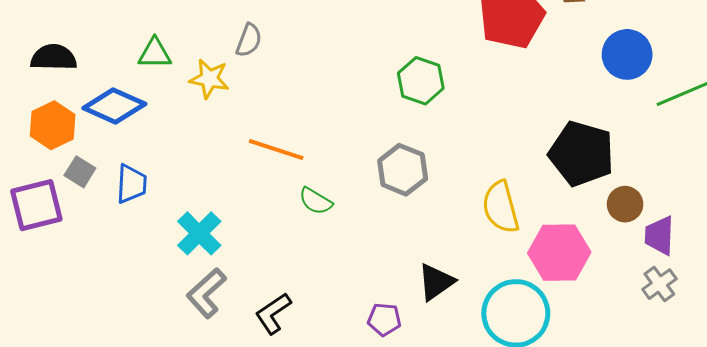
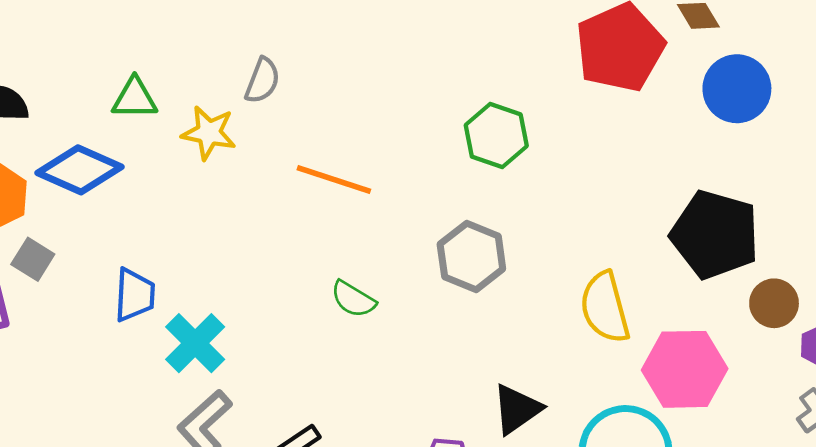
blue circle: (627, 54) -> (737, 89), moved
orange line: (276, 150) -> (334, 179), moved
blue trapezoid: (131, 184) -> (135, 295), moved

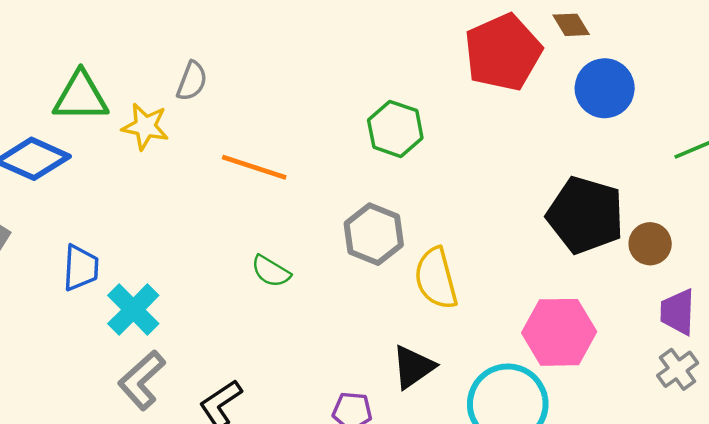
green triangle: (135, 98) -> (81, 97), size x1.4
brown circle: (774, 303) -> (650, 244), moved
yellow semicircle: (605, 307) -> (436, 278), moved

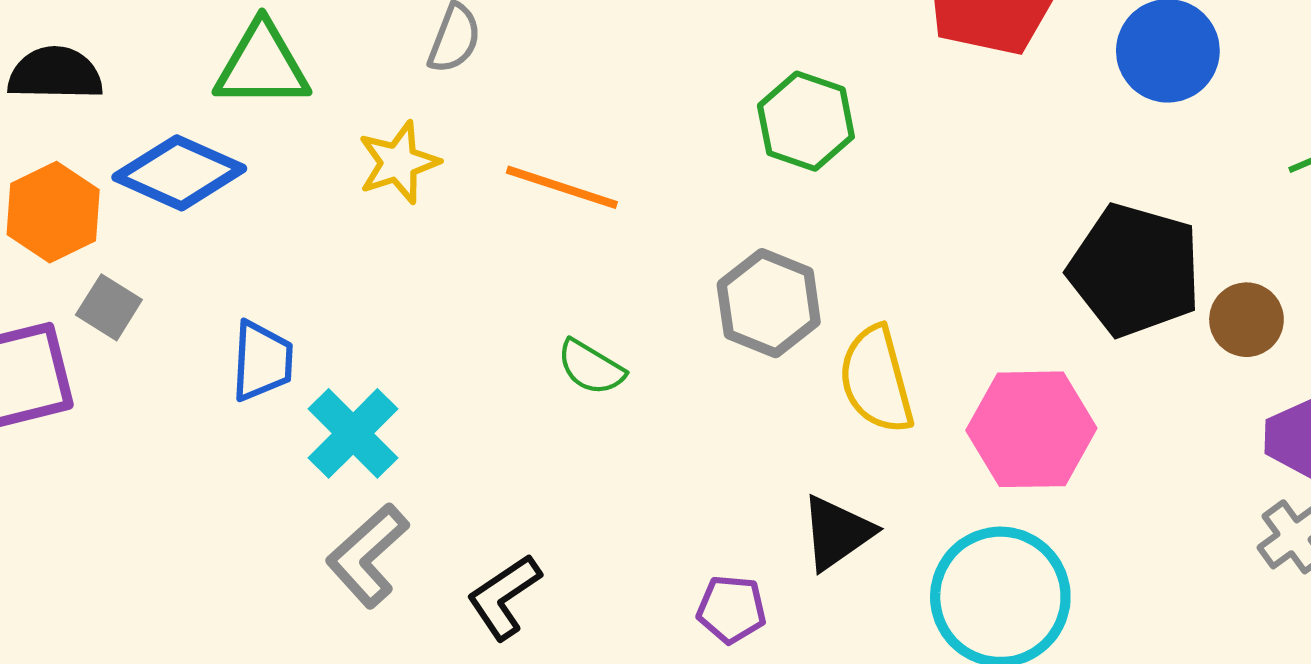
yellow star: (145, 127) -> (399, 162), moved, turned -30
pink hexagon: (559, 332) -> (1031, 429), moved

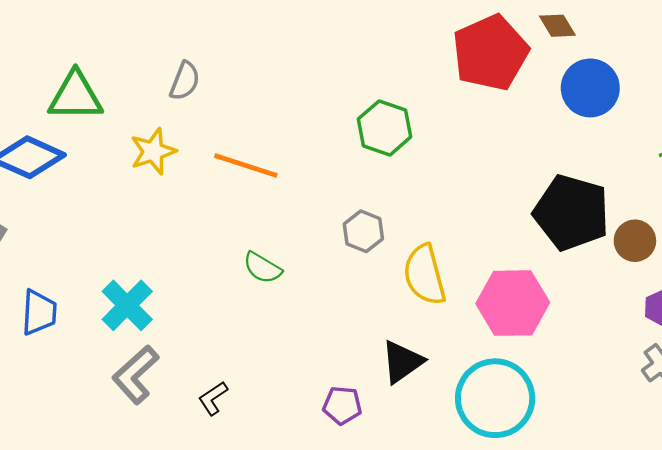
gray hexagon: (769, 303) -> (363, 231), size x0.7
blue trapezoid: (262, 361) -> (39, 312), moved
black L-shape: (504, 597) -> (213, 398), size x0.7

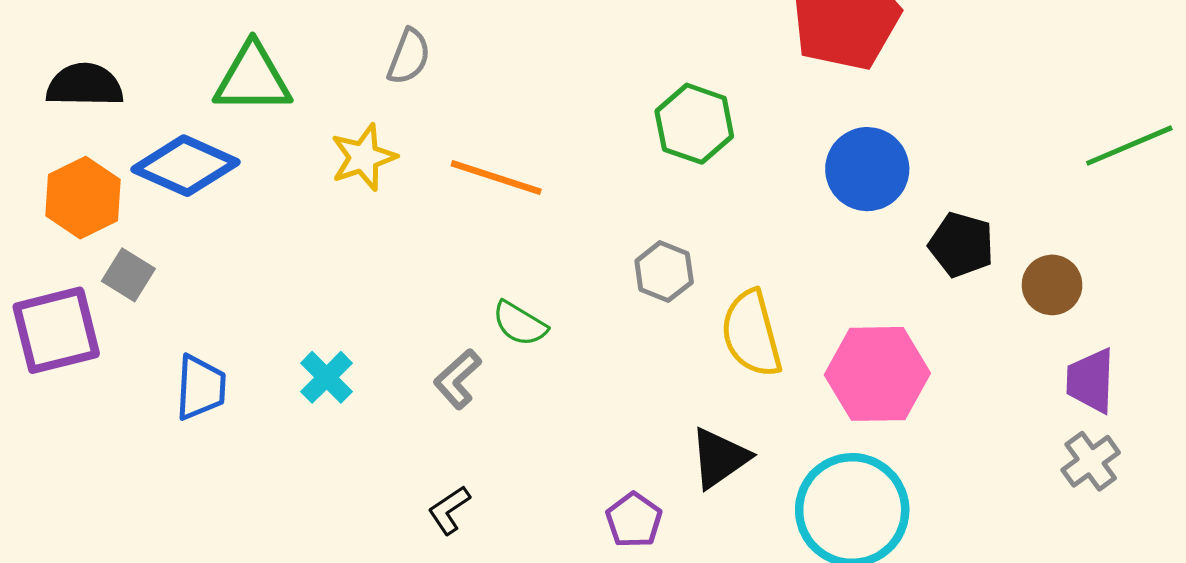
blue circle: (590, 88) -> (867, 169), moved
black pentagon: (571, 213) -> (961, 245), size x0.6
cyan cross: (127, 305) -> (327, 377), size x0.7
gray L-shape: (135, 375) -> (458, 379), moved, size x0.7
purple pentagon: (342, 405) -> (634, 520), turned 30

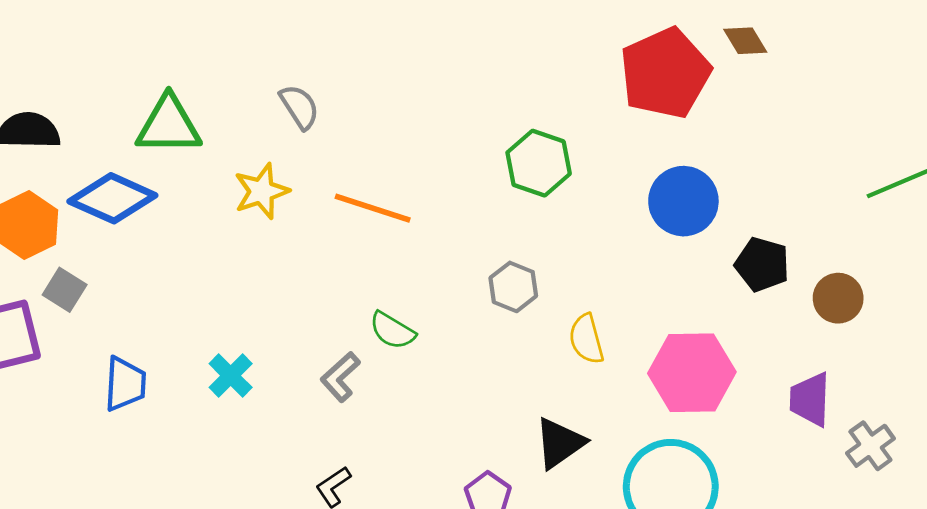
gray semicircle: (409, 57) -> (299, 107), turned -54
yellow semicircle: (751, 334) -> (586, 339), size x0.7
purple trapezoid: (1091, 381) -> (810, 399), moved

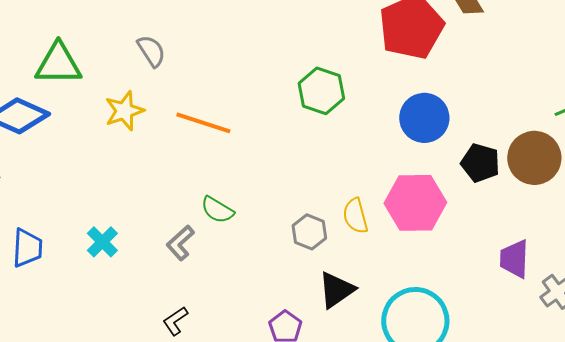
gray hexagon: (513, 287) -> (309, 232), moved
brown circle: (838, 298) -> (534, 158), moved, size x1.5
pink hexagon: (692, 373) -> (415, 203), moved

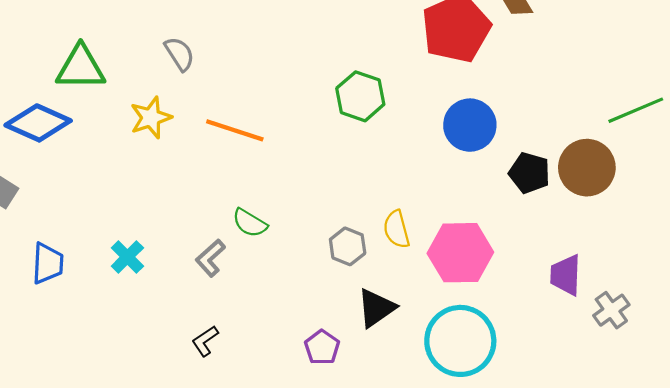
pink hexagon: (415, 203) -> (460, 253), moved

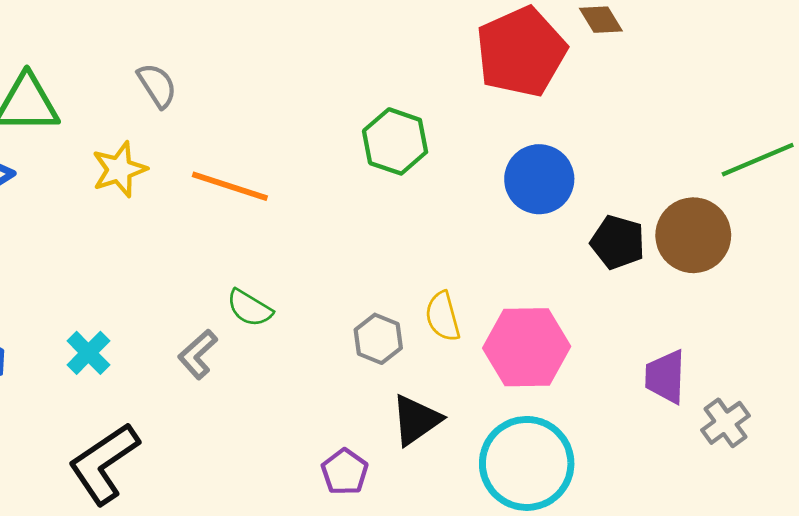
black L-shape: (205, 341) -> (104, 463), moved, size x2.0

